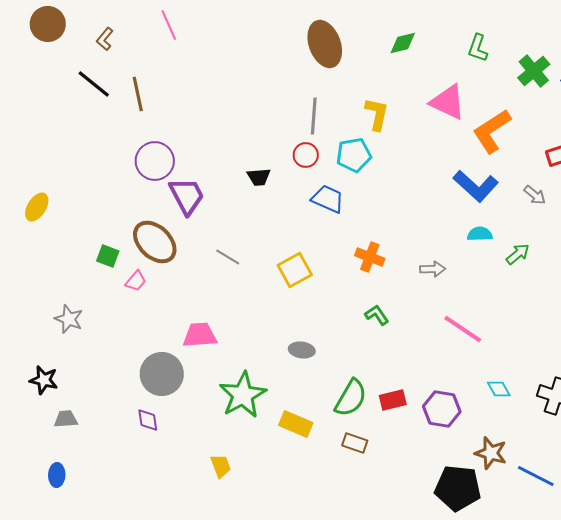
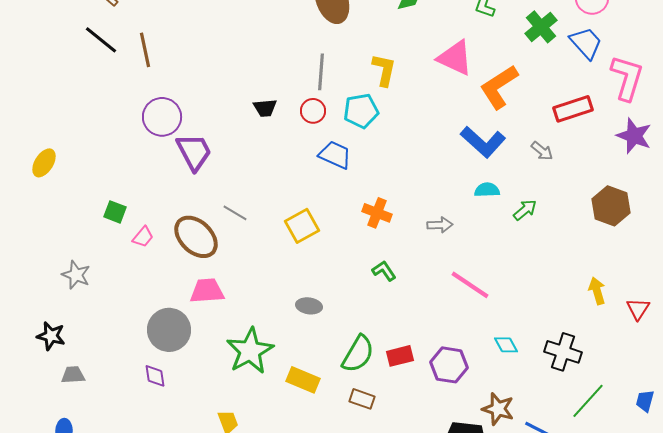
black trapezoid: (259, 177) -> (265, 108), moved
brown ellipse: (155, 242) -> (196, 237), moved

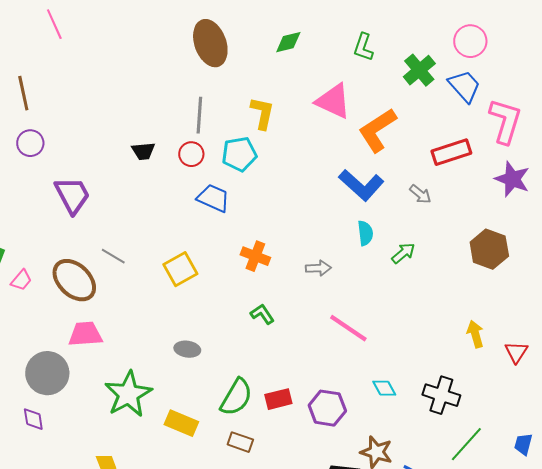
purple circle: (162, 117) -> (30, 143), moved, size x0.7
cyan semicircle: (487, 190) -> (365, 233), turned 85

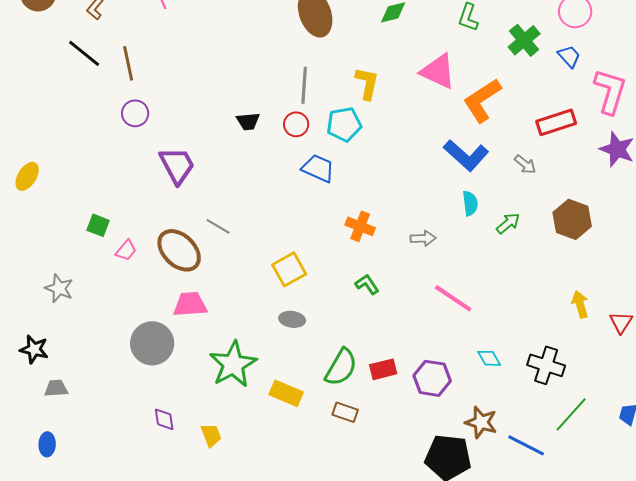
blue trapezoid: (464, 86) -> (569, 56), size x0.7
brown hexagon: (489, 249) -> (572, 219), moved
yellow square: (180, 269) -> (289, 269), moved
purple diamond: (33, 419) -> (164, 419), moved

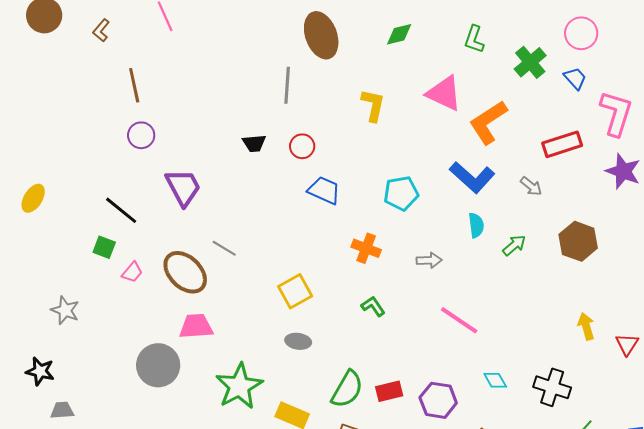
black line: (84, 53) -> (121, 210), moved
gray line: (304, 85) -> (287, 85), moved
cyan pentagon: (344, 124) -> (401, 193), moved

